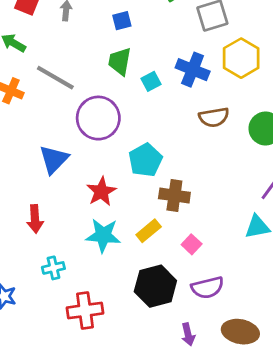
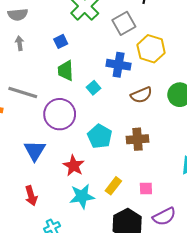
cyan square: (151, 81) -> (93, 88), moved
brown cross: (174, 195) -> (138, 139), moved
pink square: (192, 244) -> (146, 189), turned -32

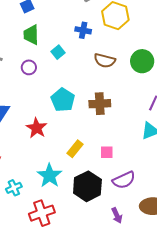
blue cross: (119, 65) -> (83, 30), size x0.7
brown semicircle: (141, 95) -> (105, 61), turned 35
purple circle: (60, 114) -> (29, 67), moved, size x0.5
cyan star: (82, 196) -> (50, 176), moved, turned -30

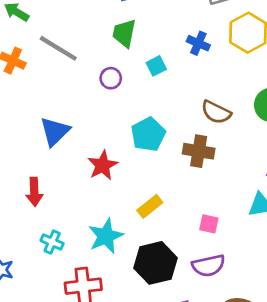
brown semicircle: (105, 61) -> (216, 112), moved
pink square: (107, 152) -> (209, 224), moved
cyan cross: (14, 188) -> (52, 242), turned 35

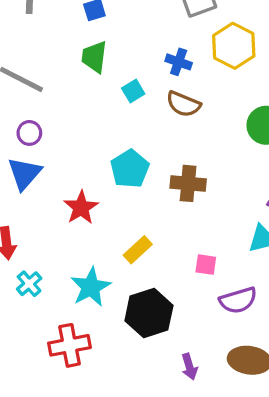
purple circle: (111, 78) -> (29, 133), moved
brown semicircle: (216, 112) -> (183, 104), moved
cyan cross: (52, 242) -> (29, 284), moved, turned 30
purple semicircle: (209, 266) -> (238, 300), moved

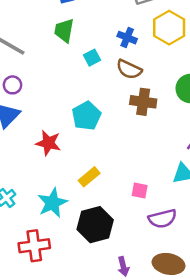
brown cross: (188, 183) -> (143, 102), moved
red star: (81, 208) -> (48, 143), turned -30

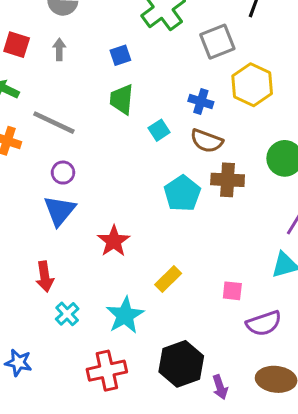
cyan pentagon: (86, 116) -> (182, 193), moved
red star: (48, 143) -> (114, 241), turned 30
black hexagon: (95, 225) -> (181, 364), moved

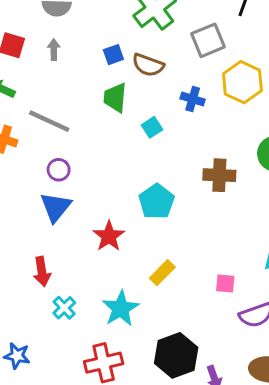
brown semicircle: (207, 141) -> (148, 65), moved
cyan pentagon: (182, 193) -> (157, 202), moved

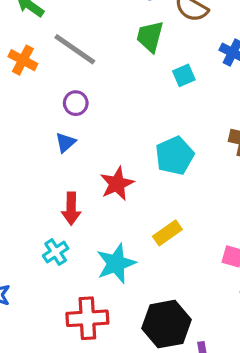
blue triangle: (56, 207) -> (66, 142), size x0.6
red arrow: (42, 272) -> (71, 208), moved

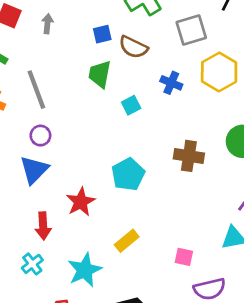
gray line: (75, 49) -> (36, 90), turned 39
blue triangle: (66, 142) -> (34, 170), size x1.6

